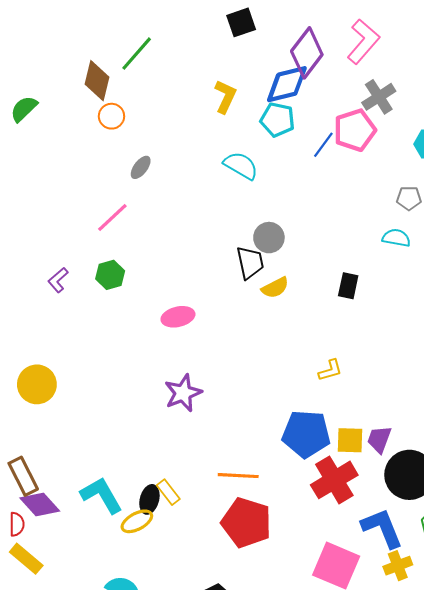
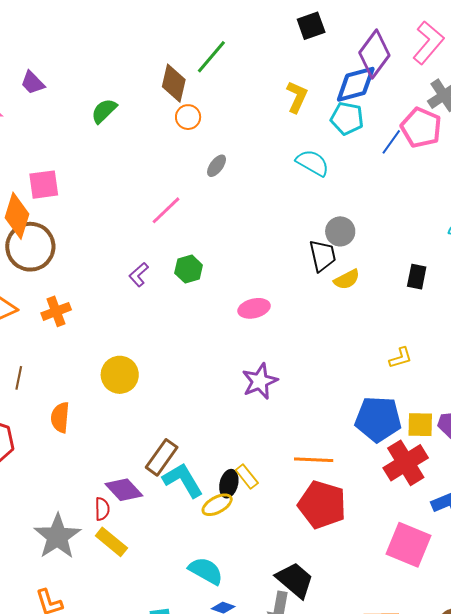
pink pentagon: (355, 130) -> (421, 128), turned -30
pink line: (112, 217) -> (166, 210), moved
brown rectangle: (23, 476) -> (162, 457), moved, turned 63

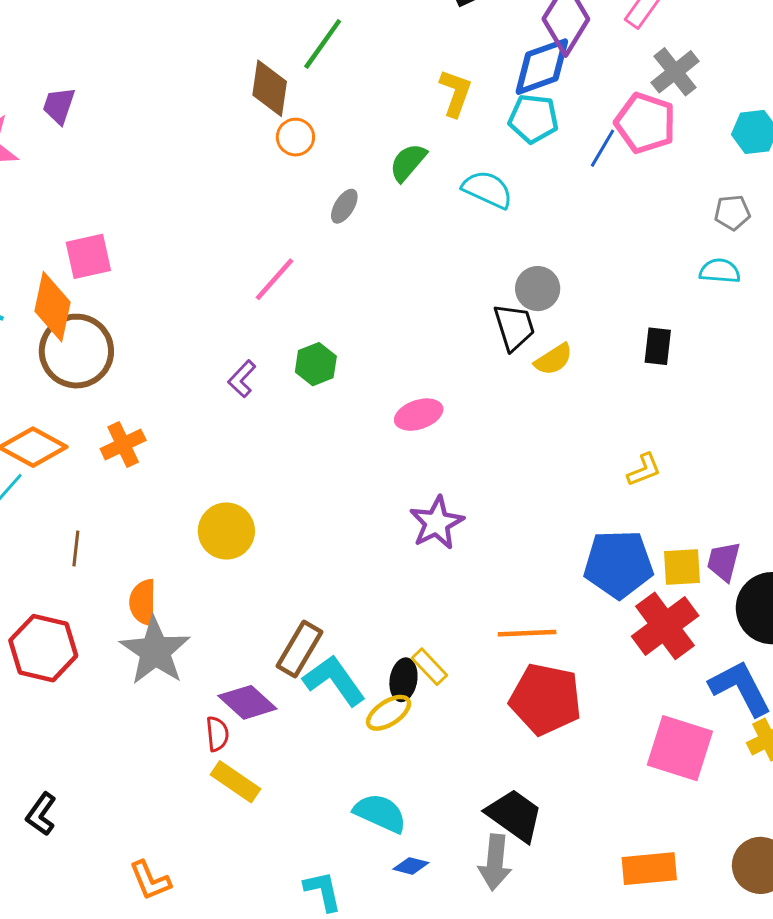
purple trapezoid: (33, 83) -> (59, 106), turned 68
green semicircle: (104, 111) -> (408, 162), moved
gray star: (57, 536) -> (155, 651), moved

